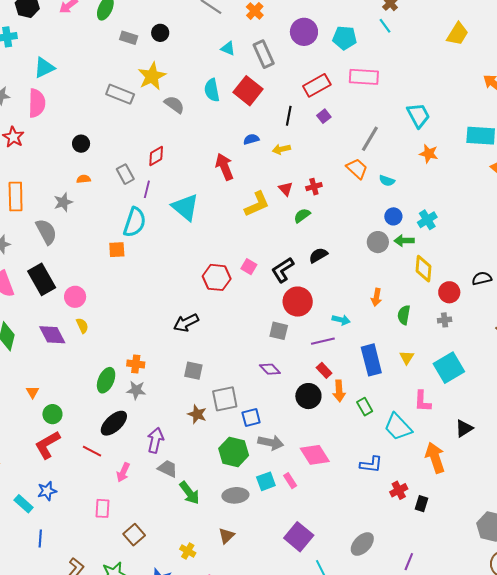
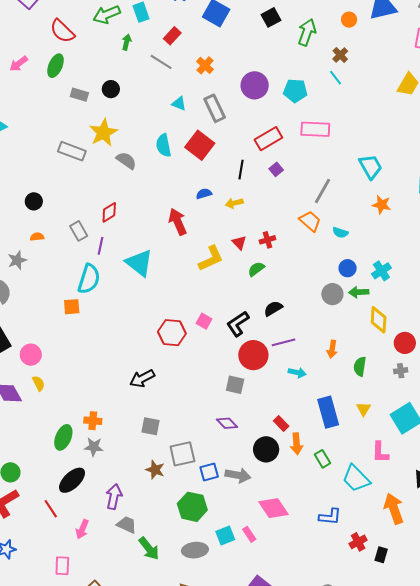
purple line: (323, 341) -> (283, 342), moved
gray arrow: (271, 443) -> (238, 475), moved
red line: (92, 451) -> (51, 509), turned 30

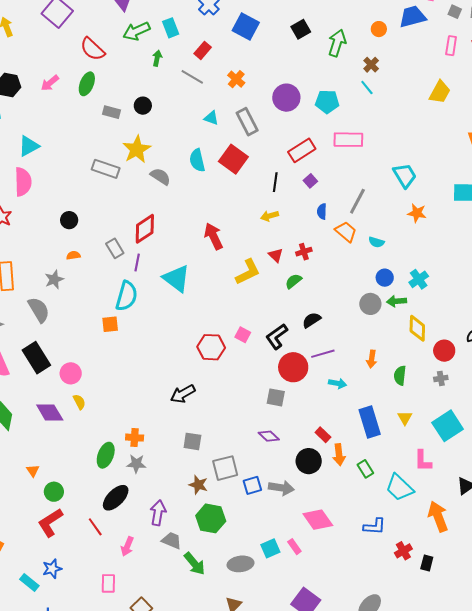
blue semicircle: (204, 194) -> (322, 211), moved, turned -70
red diamond: (109, 212) -> (145, 229), size x1.4
green hexagon: (192, 507) -> (211, 518), moved

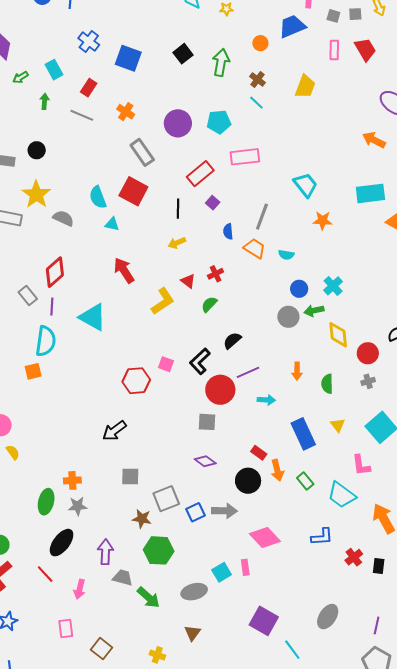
green arrow: (136, 31) -> (20, 77), size x0.6
yellow trapezoid: (440, 92) -> (305, 87), moved
cyan triangle: (211, 118) -> (112, 224), moved
pink rectangle: (294, 547) -> (245, 567), turned 35

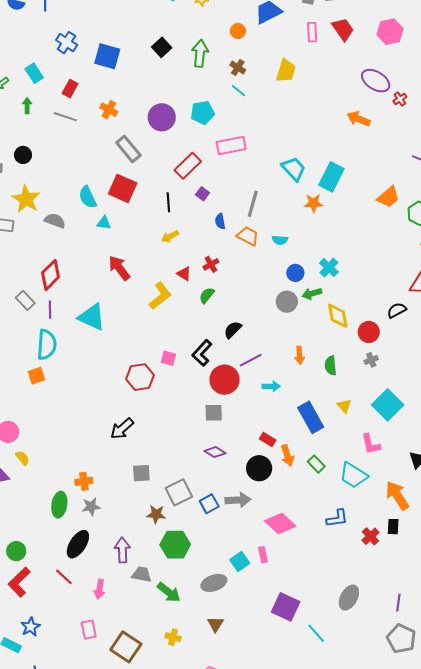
cyan rectangle: (370, 193) -> (331, 177), moved, turned -52
black rectangle: (379, 566) -> (393, 527), moved
brown square: (102, 649) -> (126, 647), size x1.4
yellow cross: (157, 655) -> (173, 637), moved

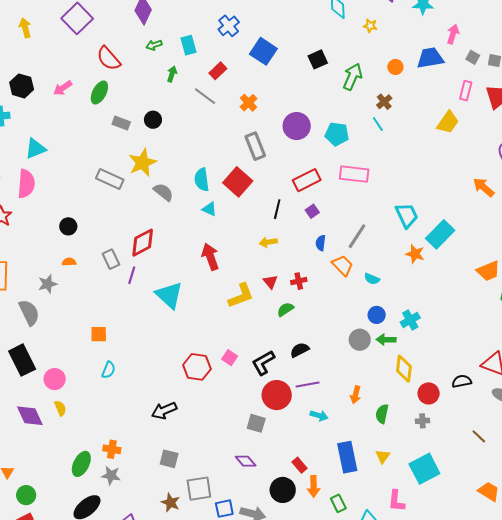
yellow trapezoid: (286, 71) -> (448, 122), moved
cyan semicircle: (47, 345) -> (109, 370), moved, size x0.6

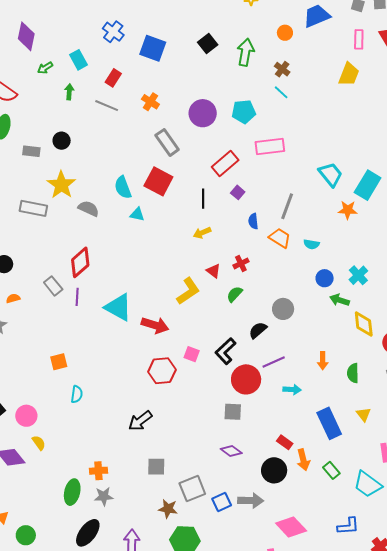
red arrow: (210, 257) -> (155, 325), moved, turned 140
gray circle: (360, 340) -> (283, 309), moved
green arrow: (386, 340) -> (339, 300), turned 30

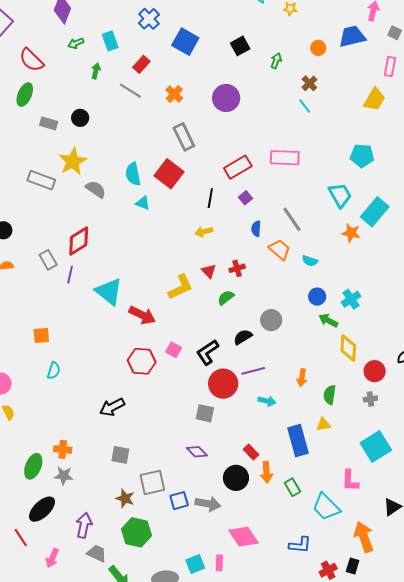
green arrow: (246, 52) -> (276, 61), size x0.6
cyan pentagon: (244, 112) -> (362, 156), moved
purple circle: (203, 113) -> (226, 98), moved
gray line: (287, 206) -> (292, 219), turned -64
yellow triangle: (364, 414) -> (323, 424), moved, turned 49

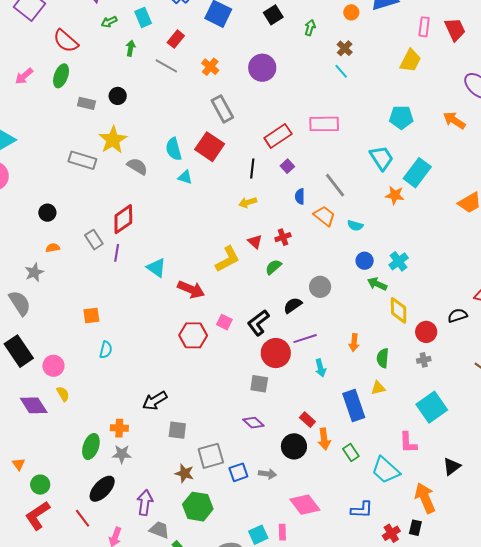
cyan triangle: (109, 292) -> (156, 268), size x0.7
cyan arrow: (267, 401) -> (320, 368), turned 66
black arrow: (112, 407) -> (155, 401), moved
gray arrow: (208, 504) -> (267, 474), size x0.7

